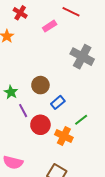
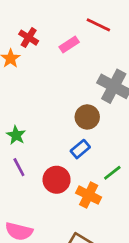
red cross: (20, 13) -> (29, 38), moved
brown circle: (40, 85) -> (87, 117), moved
purple line: (23, 111) -> (19, 167), moved

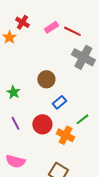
red line: (98, 25) -> (72, 31), moved
brown circle: (87, 117) -> (46, 79), moved
purple line: (19, 167) -> (15, 123), moved

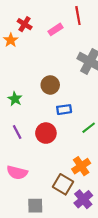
red line: (72, 31) -> (78, 16), moved, turned 54
blue rectangle: (59, 102) -> (64, 110), turned 32
orange cross: (65, 135) -> (81, 166), moved, turned 30

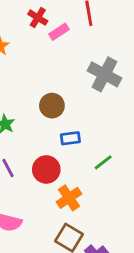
red cross: (25, 24) -> (38, 18), moved
orange cross: (81, 166) -> (69, 198), moved

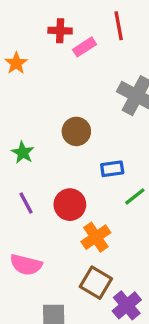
red cross: (38, 18) -> (60, 31), turned -30
blue rectangle: (70, 138) -> (112, 169), moved

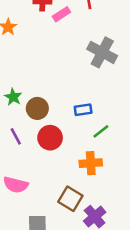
brown circle: (76, 131) -> (37, 108), moved
orange cross: (96, 237) -> (91, 163), moved, turned 30

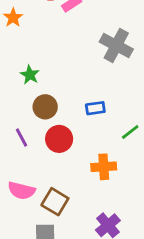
green star: (13, 97) -> (30, 75), moved
green line: (101, 131) -> (130, 132), moved
brown square: (70, 199) -> (55, 202), moved

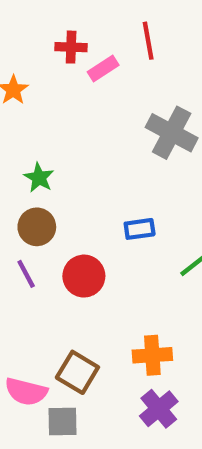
brown circle: (45, 107) -> (37, 227), moved
orange cross: (104, 167) -> (152, 355), moved
pink semicircle: (21, 190) -> (26, 392), moved

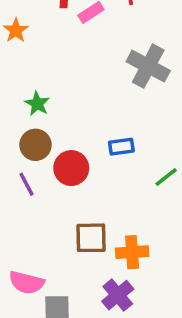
red circle: (84, 276) -> (71, 168), moved
brown square: (77, 372) -> (91, 238), moved, turned -32
purple cross: (159, 409) -> (118, 295), moved

